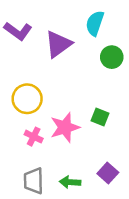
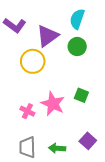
green circle: (112, 57) -> (77, 47), moved
yellow circle: (27, 99) -> (33, 61), moved
pink star: (65, 127) -> (53, 104), turned -30

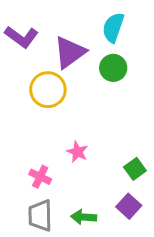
green square: (81, 95) -> (135, 169), moved, turned 32
pink star: (53, 104) -> (77, 152), size x0.6
pink cross: (27, 111) -> (40, 177), moved

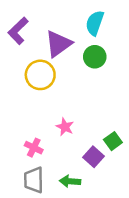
purple L-shape: (21, 37) -> (18, 31), turned 100
purple square: (129, 206) -> (93, 157), moved

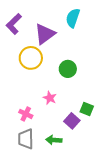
green circle: (95, 57) -> (68, 69), moved
green square: (113, 141) -> (87, 109), turned -32

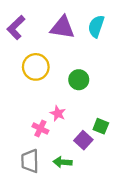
cyan semicircle: (73, 18) -> (96, 26), moved
purple triangle: (45, 34) -> (62, 27), moved, turned 45
pink cross: (26, 114) -> (40, 129), moved

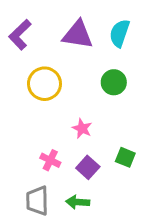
green circle: (79, 80) -> (114, 82), moved
pink star: (58, 113) -> (82, 128), moved
purple square: (83, 140) -> (88, 167), moved

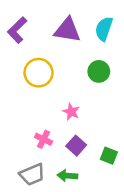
green square: (125, 157) -> (109, 156), moved
gray trapezoid: (37, 201) -> (32, 174), turned -112

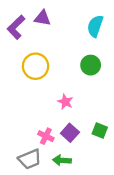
purple triangle: (67, 30) -> (42, 18), moved, size x0.7
pink cross: (44, 139) -> (46, 136), moved
green square: (109, 156) -> (100, 130), moved

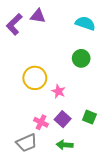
cyan semicircle: (95, 26) -> (85, 23), turned 90
yellow circle: (36, 66) -> (35, 78), moved
green arrow: (62, 160) -> (65, 145), moved

